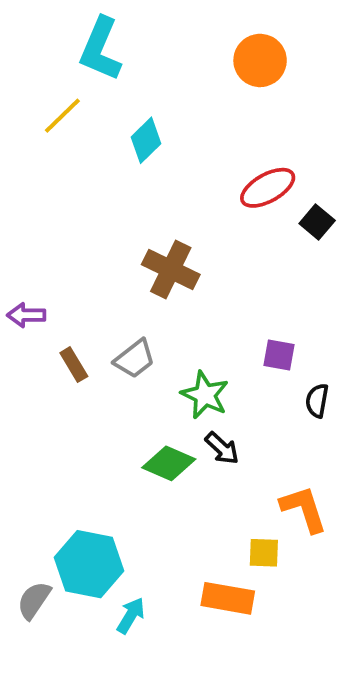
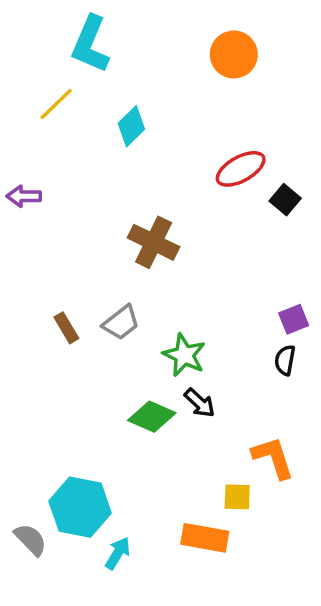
purple arrow: (26, 315) -> (24, 196), moved
purple square: (279, 355) -> (294, 319), moved, turned -32
gray semicircle: (34, 600) -> (31, 540), turned 102

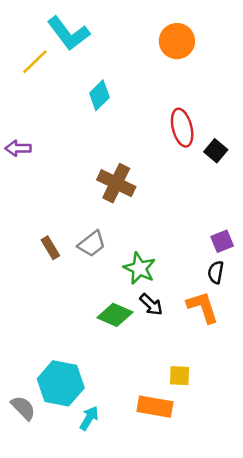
cyan L-shape: (90, 44) -> (68, 33), turned -60
yellow line: (56, 104) -> (35, 62), moved
red ellipse: (241, 169) -> (182, 128), turned -75
orange L-shape: (273, 458) -> (203, 307), moved

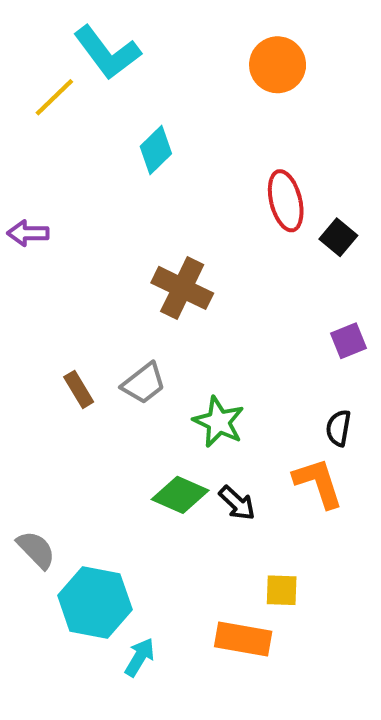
purple square: (222, 241) -> (349, 341), moved
black arrow: (151, 305) -> (237, 503), moved
gray semicircle: (23, 408) -> (36, 550), moved

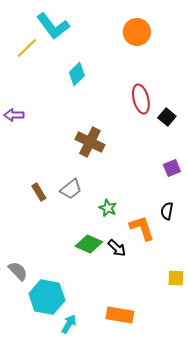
green star: (219, 422) -> (108, 208), size x0.7
orange L-shape: (318, 483) -> (142, 228), moved
yellow square: (282, 590) -> (176, 278), moved

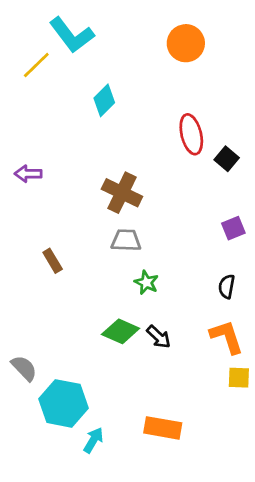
purple arrow: (14, 115) -> (28, 174), moved
gray trapezoid: (71, 189) -> (126, 240), moved, turned -140
orange L-shape: (142, 228) -> (227, 337), moved

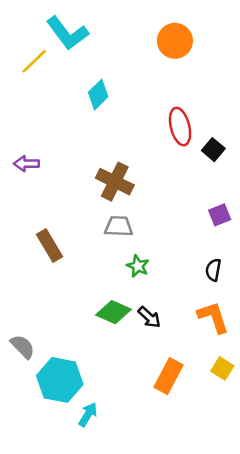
brown rectangle: (53, 261) -> (49, 246), size x1.4
yellow square: (239, 378) -> (222, 368), moved, turned 30
orange rectangle: (163, 428) -> (169, 376), moved, turned -72

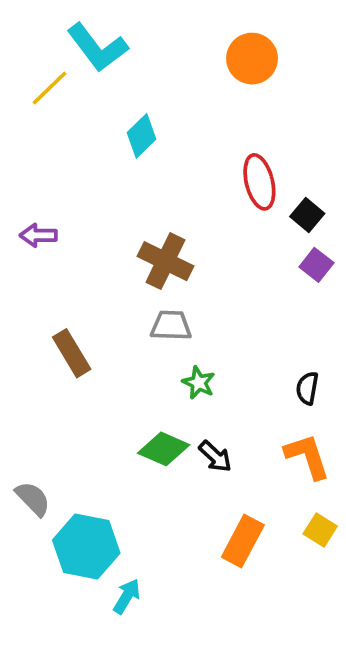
purple square: (220, 215) -> (316, 265), moved, turned -30

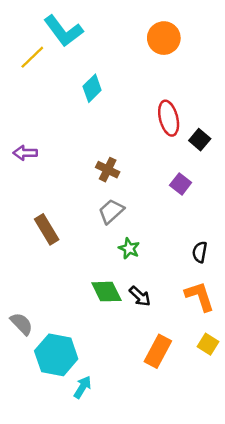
brown cross: (165, 261) -> (108, 170), size x0.7
purple square: (316, 265) -> (181, 184), moved
gray trapezoid: (171, 326) -> (111, 211), turned -44
green diamond: (164, 449) -> (106, 292), turned 40

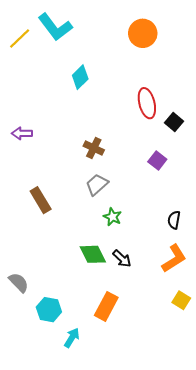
yellow line: (32, 57) -> (20, 39), moved
orange L-shape: (200, 296) -> (174, 258), turned 76
orange rectangle: (158, 351) -> (106, 306), moved
cyan hexagon: (56, 355) -> (49, 310), size x0.7

